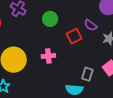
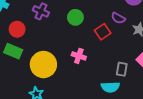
pink cross: (48, 56) -> (79, 56), turned 32

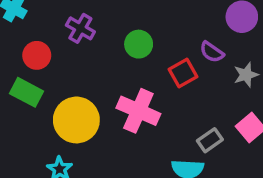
pink cross: (79, 56) -> (138, 111), size x1.6
gray rectangle: (122, 69) -> (210, 140), turned 40

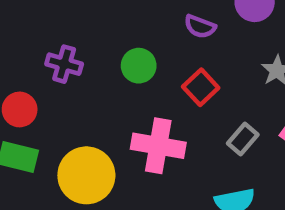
purple semicircle: (212, 52) -> (200, 27), moved
gray rectangle: (210, 140) -> (243, 139), moved

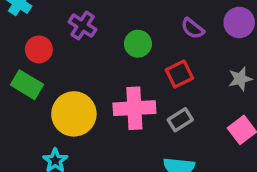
gray rectangle: (243, 139) -> (180, 120), moved
pink cross: (158, 146) -> (134, 108), turned -30

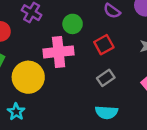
pink cross: (134, 108) -> (59, 52), moved

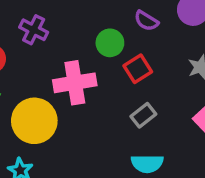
green circle: (73, 24) -> (110, 43), moved

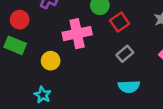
yellow circle: (34, 121) -> (51, 61), size x0.6

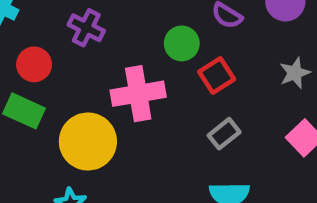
yellow circle: (51, 61) -> (88, 142), size x1.6

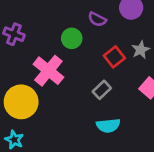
red square: (217, 76) -> (114, 57), moved
pink cross: (138, 94) -> (48, 71), turned -36

